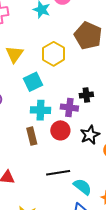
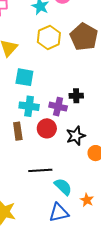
yellow hexagon: (54, 54) -> (49, 37), moved
cyan square: (33, 82) -> (24, 77), turned 30

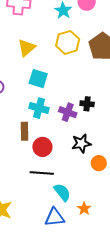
red circle: (47, 128) -> (42, 147), moved

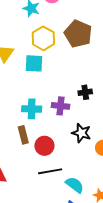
cyan square: (38, 79) -> (34, 63), moved
black cross: (87, 104) -> (85, 92), moved
black star: (81, 143) -> (81, 133), turned -30

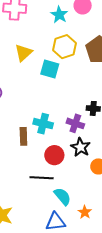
purple cross: (60, 106) -> (75, 123), moved
cyan cross: (32, 109) -> (43, 124), moved
red circle: (44, 146) -> (54, 155), moved

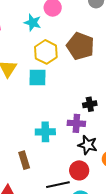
brown rectangle: (23, 136) -> (24, 160), moved
red circle: (54, 155) -> (79, 170), moved

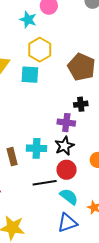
brown pentagon: (80, 46) -> (81, 67), moved
cyan cross: (45, 132) -> (36, 148), moved
black star: (88, 145) -> (64, 146), moved, turned 30

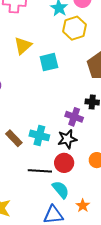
yellow hexagon: (40, 50) -> (75, 28), moved
cyan square: (30, 75) -> (49, 62), turned -30
brown rectangle: (12, 157) -> (14, 138), turned -42

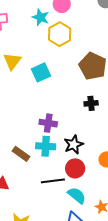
purple cross: (74, 117) -> (48, 123), moved

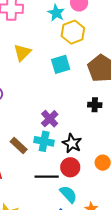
cyan square: (41, 72) -> (61, 64), moved
purple cross: (48, 123) -> (50, 119), turned 30
black star: (74, 145) -> (72, 143), turned -30

